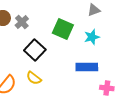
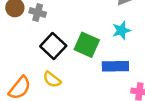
gray cross: (22, 22) -> (38, 12), turned -32
green square: (63, 29) -> (87, 45), moved

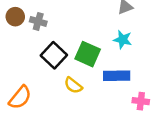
cyan star: (121, 30) -> (123, 40), turned 30
yellow semicircle: (52, 80) -> (73, 85), moved

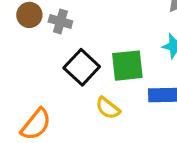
green square: (88, 54) -> (127, 66), turned -30

